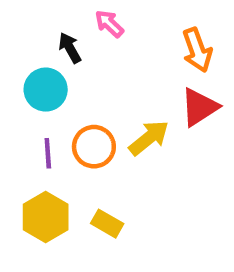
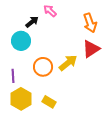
black arrow: (70, 48) -> (32, 22), turned 80
purple line: (48, 153) -> (13, 76), moved

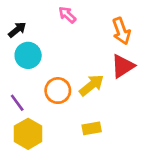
black arrow: (32, 22) -> (17, 30), moved
purple line: (13, 76) -> (17, 103), turned -32
yellow rectangle: (49, 102) -> (92, 128), moved, turned -40

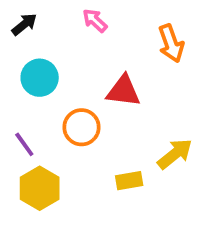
black arrow: (17, 30) -> (24, 24), moved
red triangle: (123, 66) -> (123, 91), moved, turned 40
yellow arrow: (92, 85) -> (175, 154), moved

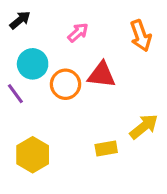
pink arrow: (95, 21) -> (78, 33), moved, turned 95
orange circle: (81, 127) -> (65, 84), moved
purple line: (24, 144) -> (15, 94), moved

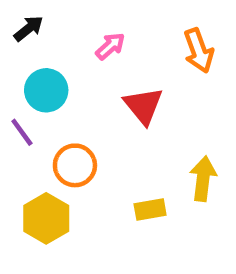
red triangle: (102, 75) -> (143, 106), turned 44
orange circle: (65, 84) -> (75, 165), moved
yellow arrow: (144, 127) -> (203, 179), turned -44

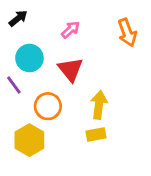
red triangle: (143, 106) -> (71, 69), moved
yellow arrow: (203, 179) -> (99, 105), moved

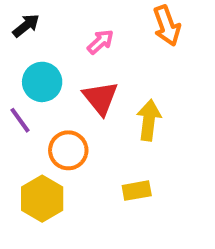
orange arrow: (127, 33) -> (167, 26), moved
yellow arrow: (99, 105) -> (149, 120), moved

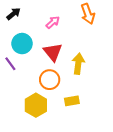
orange circle: (68, 150) -> (50, 80), moved
yellow hexagon: (42, 199) -> (36, 105), moved

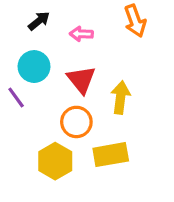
black arrow: (13, 14) -> (39, 21), moved
pink arrow: (53, 22) -> (81, 34), turned -136
yellow rectangle: (72, 101) -> (111, 155), size x1.5

